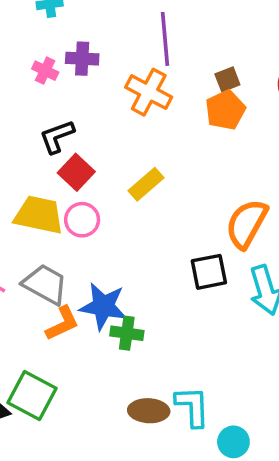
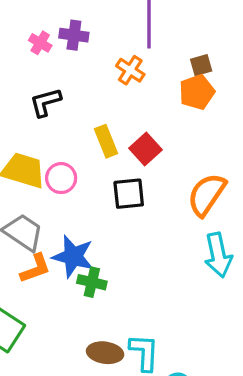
orange cross: (149, 92) -> (130, 70), size x0.7
red square: (76, 172) -> (145, 149), moved
yellow rectangle: (146, 184) -> (106, 141), moved, turned -76
black square: (209, 272) -> (129, 194), moved

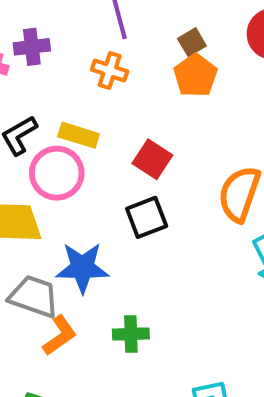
yellow rectangle: (106, 141) -> (79, 135), moved, turned -36
pink circle: (61, 178) -> (57, 173), moved, size x1.4
blue star: (73, 256) -> (82, 268), moved

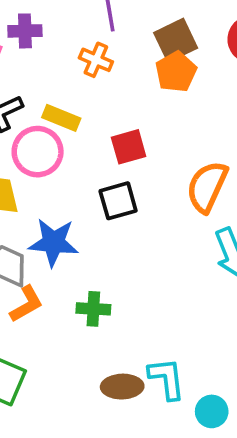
brown square: (192, 42) -> (176, 40), size x1.6
red square: (152, 159) -> (129, 147), turned 36

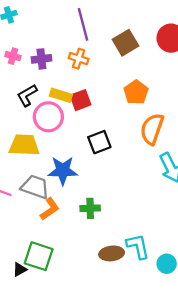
purple cross: (25, 31) -> (41, 59), moved
orange pentagon: (176, 72) -> (136, 92), moved
red square: (129, 147) -> (80, 100), moved

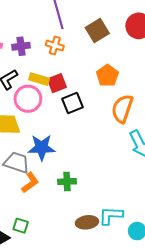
black square: (99, 142) -> (73, 103), moved
cyan L-shape: (138, 246) -> (111, 216), turned -75
green square: (39, 256) -> (21, 226), size x0.6

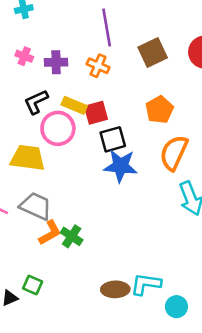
blue star: (42, 147) -> (121, 166), moved
green cross: (67, 182) -> (72, 236), moved, turned 30

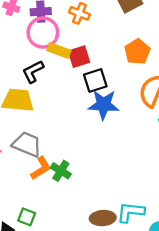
black L-shape: (36, 102) -> (33, 72), moved
pink circle: (58, 128) -> (43, 33), moved

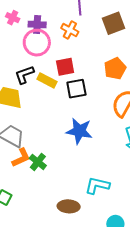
yellow rectangle: (59, 51) -> (47, 80), moved
blue star: (103, 105) -> (79, 131), moved
cyan L-shape: (131, 212) -> (97, 185), moved

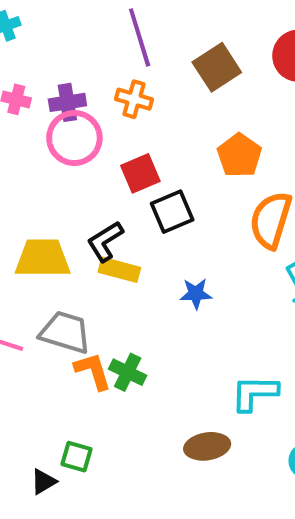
black L-shape: (24, 75) -> (105, 241), moved
yellow rectangle: (47, 80) -> (119, 270), moved
blue star: (79, 131) -> (196, 294), size x0.6
orange L-shape: (21, 158) -> (93, 371), turned -70

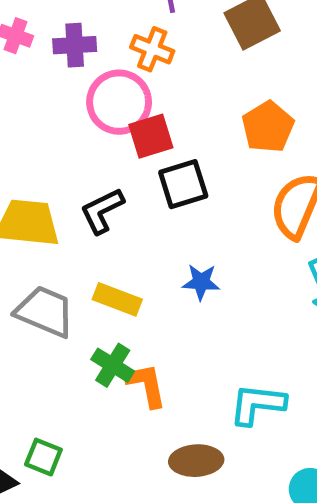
pink circle: (74, 138) -> (119, 102), moved
yellow rectangle: (119, 270) -> (117, 299), moved
orange L-shape: (93, 371) -> (146, 385), moved

